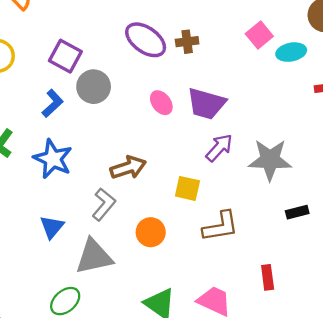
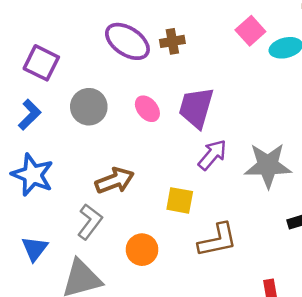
gray circle: (94, 87) -> (89, 107), moved
purple trapezoid: (206, 104) -> (196, 108), turned 93

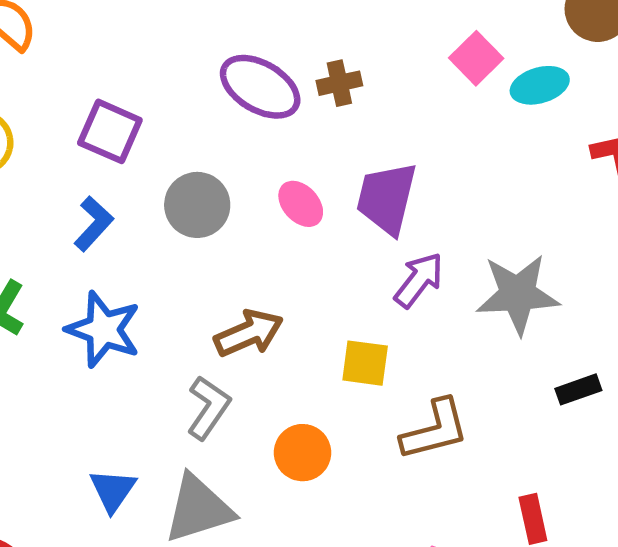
blue triangle: (35, 249) -> (113, 490), moved

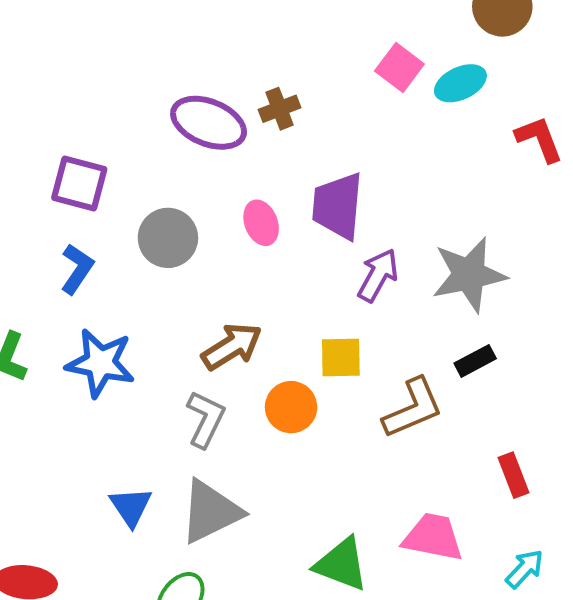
pink ellipse: (301, 204) -> (261, 223), turned 30
black rectangle: (578, 389) -> (475, 361), moved
orange circle: (303, 453) -> (291, 407), moved

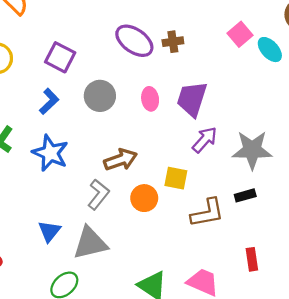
cyan ellipse: (460, 83) -> (270, 50), turned 60

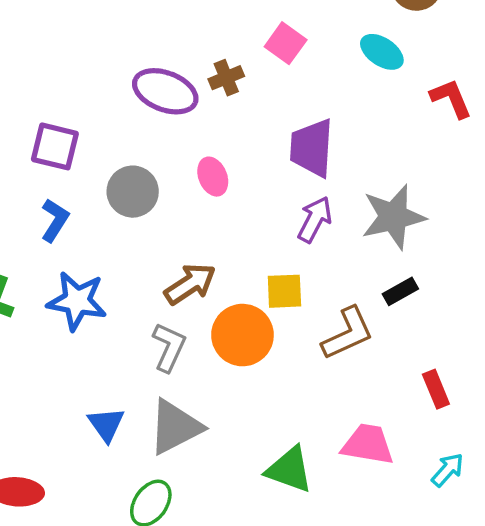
pink square: (240, 34) -> (286, 43), moved
purple trapezoid: (192, 99) -> (312, 148), moved
orange circle: (144, 198) -> (242, 335), size x1.4

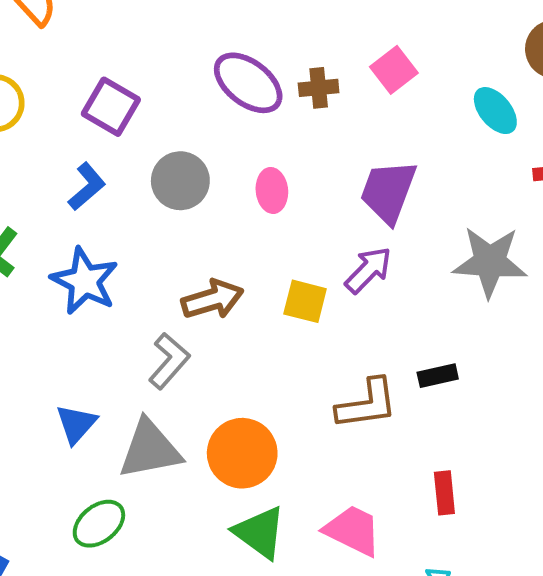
gray star: (393, 217) -> (490, 262), moved
yellow square: (284, 291) -> (305, 301), moved
orange circle: (242, 335) -> (242, 453), moved

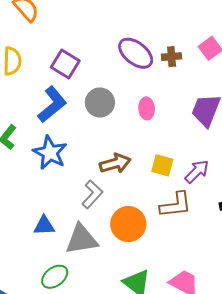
blue L-shape: (87, 187) -> (52, 104), size x1.5
purple arrow: (368, 270) -> (197, 172), moved
brown L-shape: (367, 404) -> (176, 205), moved
blue triangle: (76, 424) -> (44, 226), turned 45
orange circle: (242, 453) -> (128, 224), moved

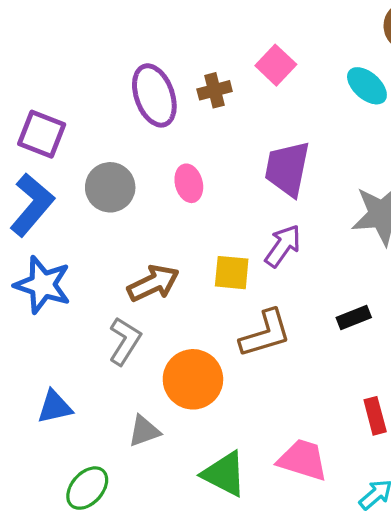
purple ellipse: (136, 53) -> (154, 95), turned 42
purple arrow: (197, 172) -> (283, 246), moved
gray triangle: (82, 239) -> (144, 431), moved, size x0.6

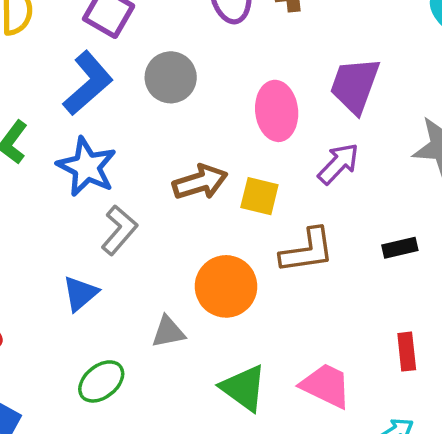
pink ellipse: (189, 183) -> (277, 111), moved, size x1.5
yellow square: (232, 273) -> (259, 196), moved
gray L-shape: (125, 341) -> (119, 230), moved
blue triangle: (55, 407) -> (80, 293), turned -36

